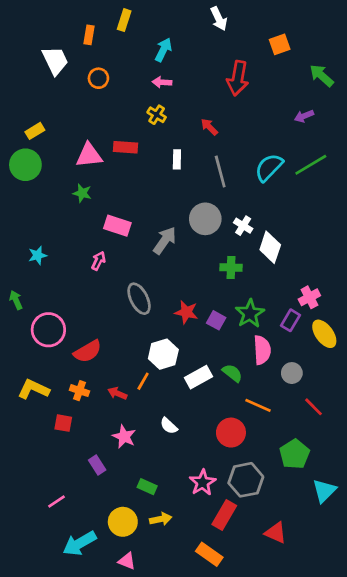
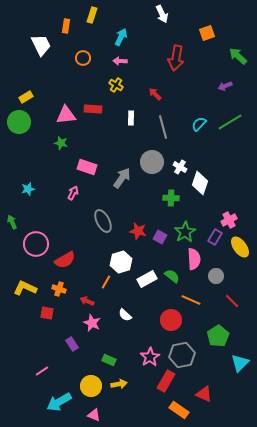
orange circle: (98, 78) -> (83, 58), moved
cyan semicircle: (269, 167) -> (199, 124), size x0.7
red arrow: (117, 393) -> (87, 301), moved
orange rectangle: (209, 554) -> (179, 410), moved

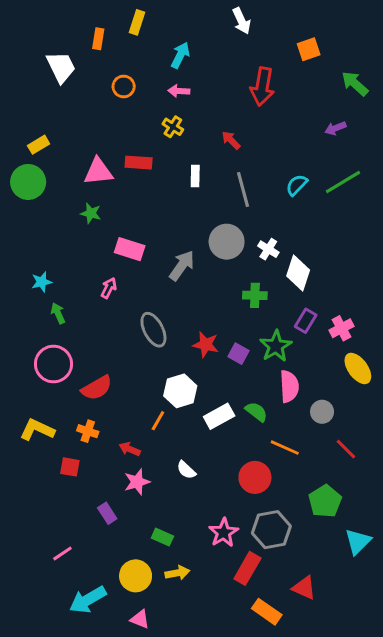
green arrow: (12, 222) -> (58, 313), moved
purple rectangle: (215, 237) -> (306, 321), moved
pink star: (92, 323) -> (137, 482), turned 30

